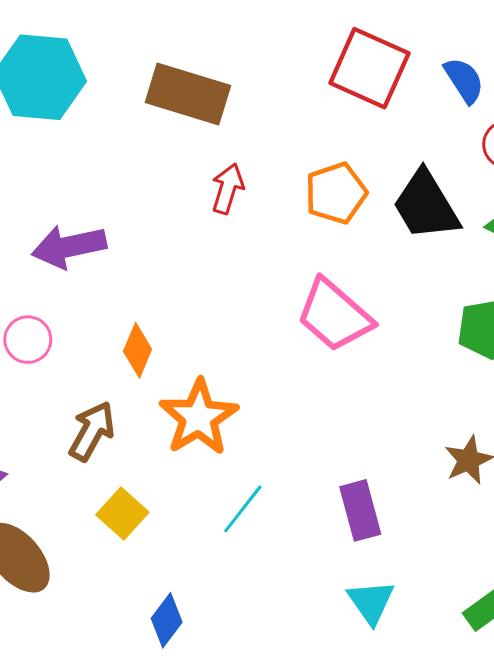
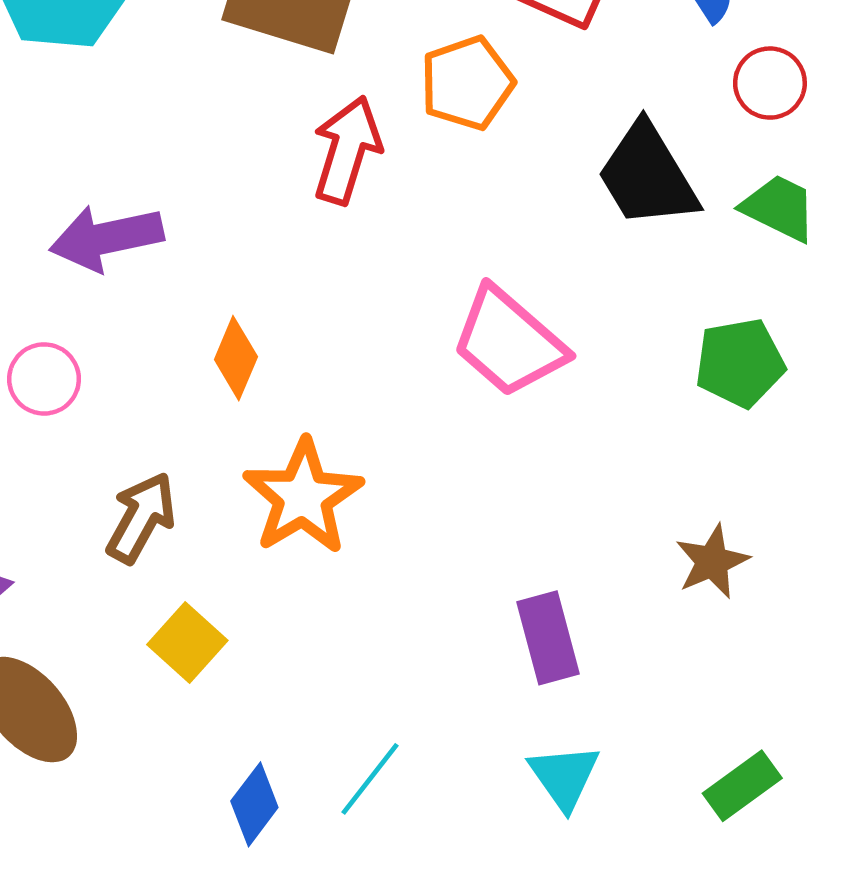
red arrow: (228, 189) -> (347, 150), size x1.4
orange pentagon: (336, 193) -> (467, 83), moved
orange diamond: (138, 350) -> (236, 358), moved
cyan line: (243, 509) -> (370, 779), moved

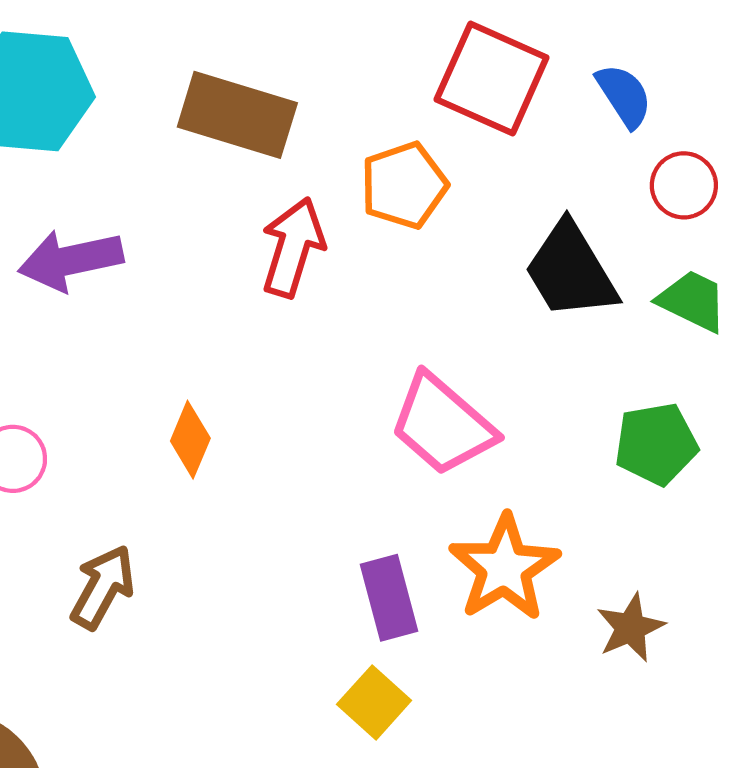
purple arrow: (106, 238) -> (71, 260), moved
orange star: (303, 497) -> (504, 568), moved
purple rectangle: (548, 638) -> (389, 598), moved
yellow square: (187, 643) -> (374, 702), moved

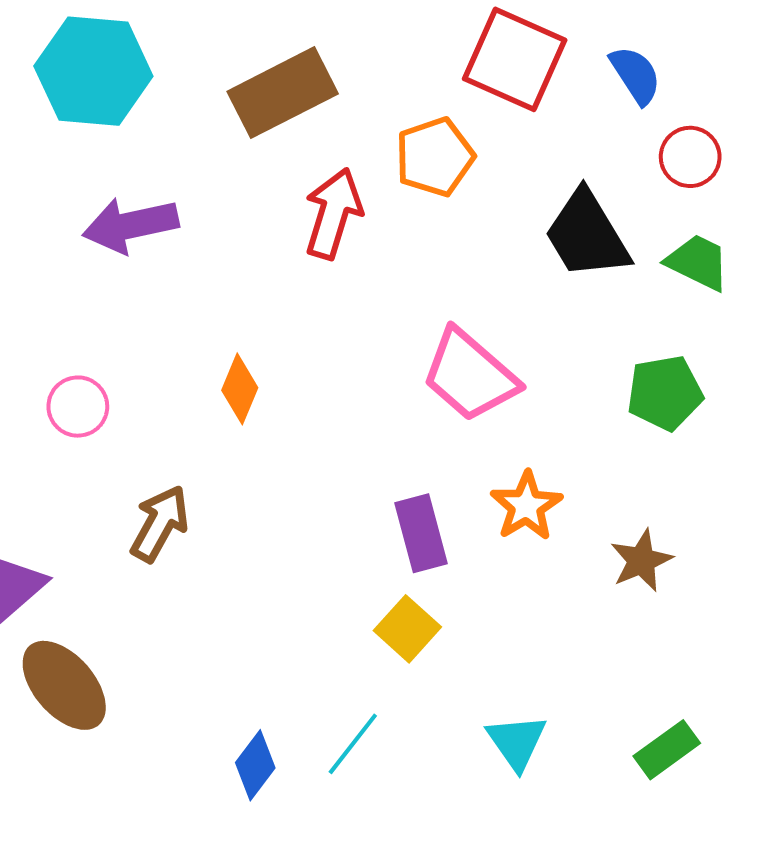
brown rectangle: (237, 115) -> (283, 93), turned -44
orange star: (504, 568) -> (526, 506), size x0.7

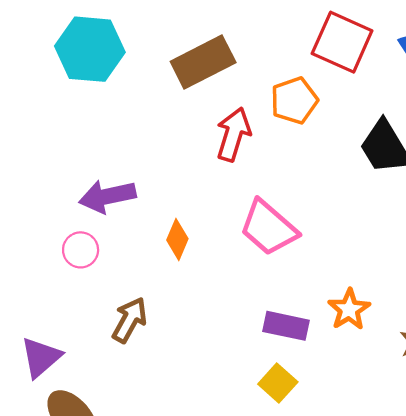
purple arrow: (131, 225) -> (107, 196), moved
pink trapezoid: (470, 375) -> (268, 228), moved
purple rectangle: (421, 533) -> (286, 326), turned -63

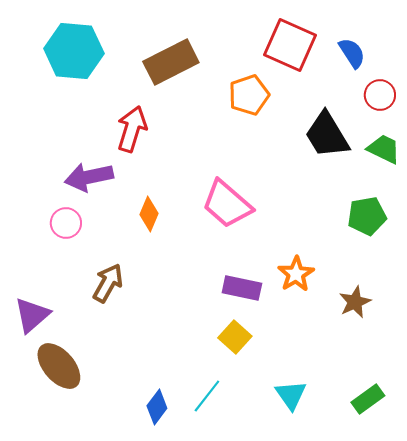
red arrow: (233, 134) -> (132, 129), moved

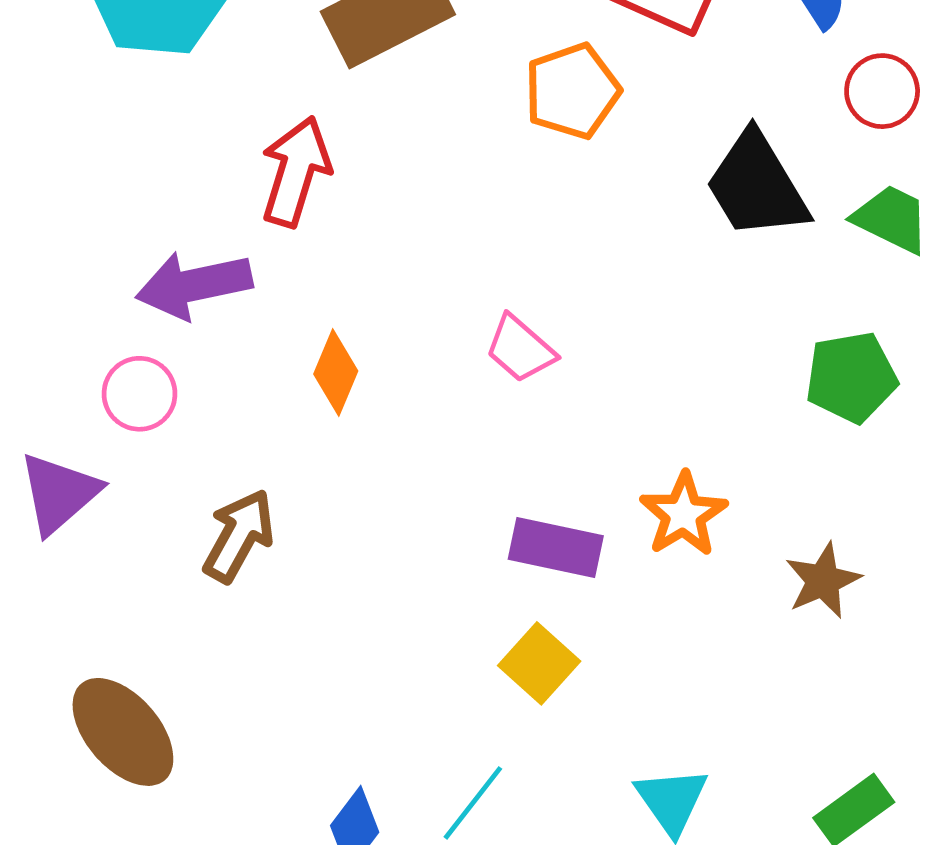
pink trapezoid: (227, 204) -> (520, 349), size x0.6
purple triangle: (32, 315) -> (59, 493), moved

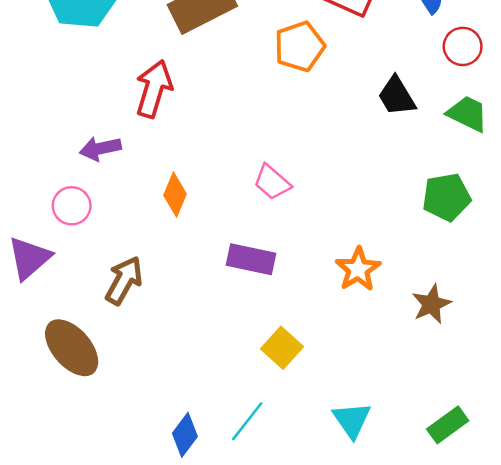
black trapezoid: (757, 186) -> (397, 96), size x0.7
purple arrow: (194, 285) -> (100, 149), size x0.7
purple rectangle: (556, 548) -> (251, 259), moved
brown ellipse: (123, 732) -> (72, 348), moved

